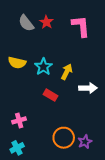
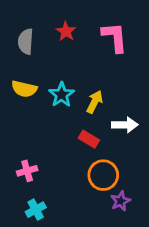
gray semicircle: (26, 23) -> (26, 41), moved, turned 42
red rectangle: (50, 95) -> (89, 139), moved
orange circle: (64, 138) -> (103, 175), moved
cyan cross: (17, 148) -> (36, 210), moved

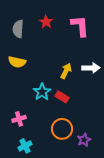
cyan star: (62, 95) -> (42, 92), moved
white arrow: (125, 125) -> (91, 68), moved
orange circle: (103, 175) -> (62, 129), moved

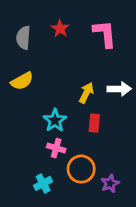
yellow semicircle: (17, 62) -> (22, 81), turned -42
red rectangle: (62, 97) -> (94, 123), moved, turned 64
pink cross: (19, 119) -> (56, 148), moved, turned 32
cyan cross: (25, 146) -> (43, 183), moved

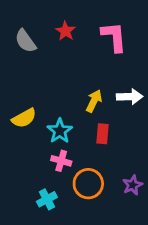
gray semicircle: (23, 38) -> (26, 41), turned -40
yellow semicircle: (22, 81) -> (24, 118), moved
purple star: (110, 183) -> (132, 185), moved

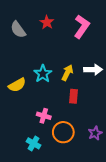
pink L-shape: (114, 37) -> (82, 27), turned 40
cyan star: (60, 131) -> (43, 74), moved
cyan cross: (47, 199) -> (34, 143), turned -32

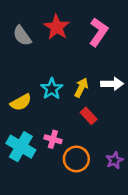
red star: (47, 22) -> (57, 27), size x1.5
red rectangle: (74, 96) -> (89, 116), turned -48
cyan cross: (34, 143) -> (21, 147), moved, size x1.6

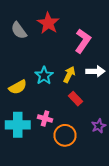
pink L-shape: (99, 32) -> (83, 41), moved
cyan cross: (21, 147) -> (18, 125), turned -30
purple star: (115, 160) -> (99, 126), moved

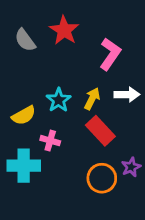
red rectangle: (75, 99) -> (100, 131), size x1.5
pink cross: (45, 119) -> (50, 141), moved
orange circle: (65, 135) -> (102, 178), moved

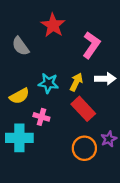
gray semicircle: (25, 40) -> (21, 46), moved
cyan star: (59, 100) -> (48, 83), turned -30

